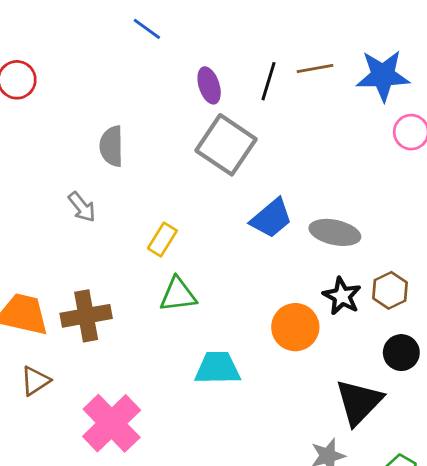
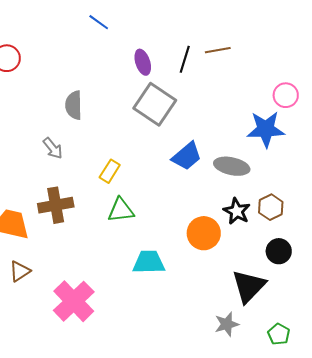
blue star: (383, 76) -> (266, 129), moved
brown cross: (86, 316) -> (56, 205), moved

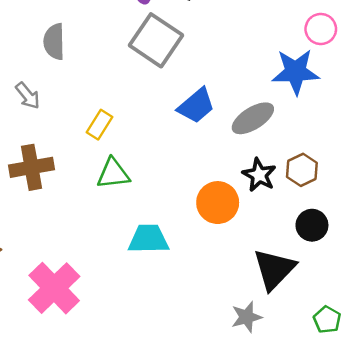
gray ellipse: (232, 166) -> (253, 118), turned -44
green pentagon: (279, 334) -> (327, 320), moved

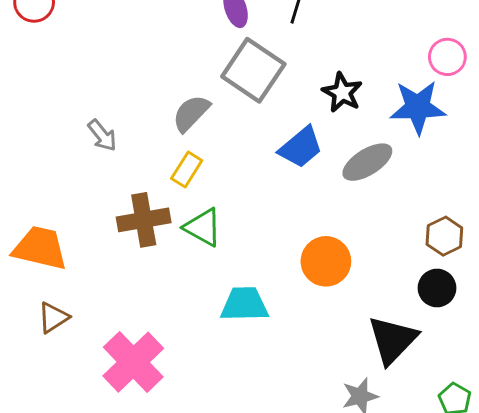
gray semicircle: (54, 42) -> (191, 113), moved, turned 45
brown cross: (32, 167) -> (144, 220), moved
brown hexagon: (302, 170) -> (444, 236), moved
green triangle: (113, 174) -> (203, 227), turned 36
black star: (259, 175) -> (342, 92), moved

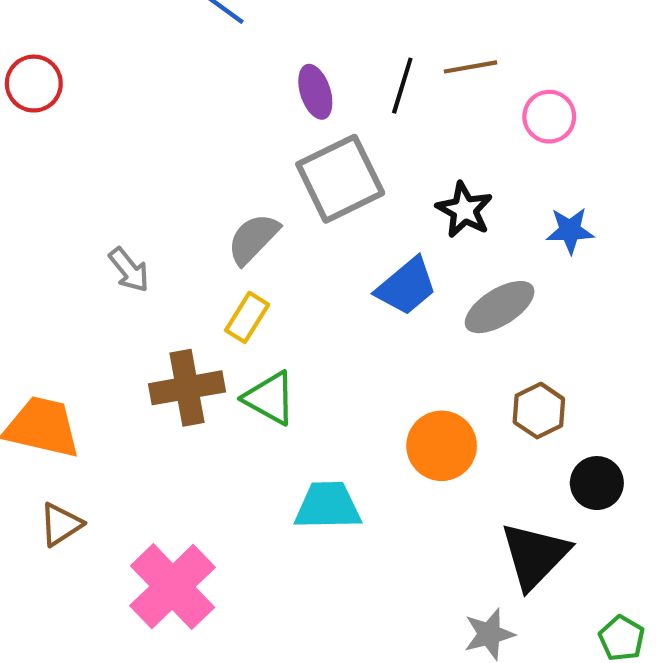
pink circle: (447, 57) -> (549, 117), moved
gray square: (253, 70) -> (340, 179), turned 30
blue star: (418, 107) -> (570, 230), size x0.6
brown hexagon: (444, 236) -> (539, 411), moved

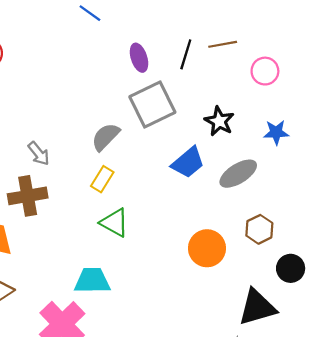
brown cross: (187, 388) -> (28, 196), moved
cyan trapezoid: (328, 506) -> (92, 281), moved
black triangle: (535, 555) -> (257, 307), turned 30

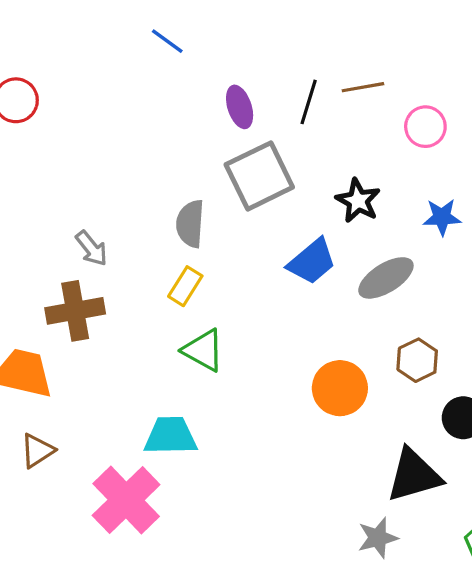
gray semicircle: (106, 137) -> (190, 224), turned -40

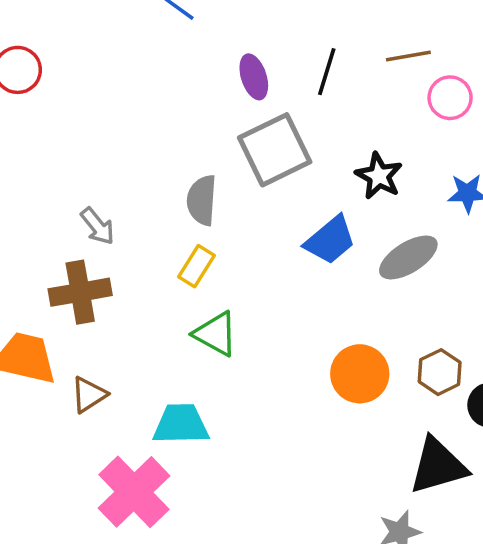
brown line: (363, 87) -> (408, 56), moved
brown hexagon: (417, 360) -> (440, 372), moved
brown triangle: (37, 451) -> (89, 395), moved

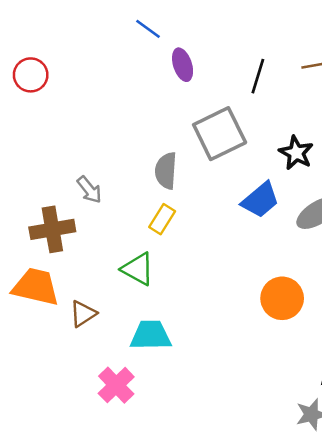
purple ellipse: (254, 77) -> (183, 65), moved
brown cross: (80, 292) -> (52, 229), moved
green triangle: (216, 334) -> (138, 269), moved
pink cross: (134, 492) -> (116, 385), size x0.7

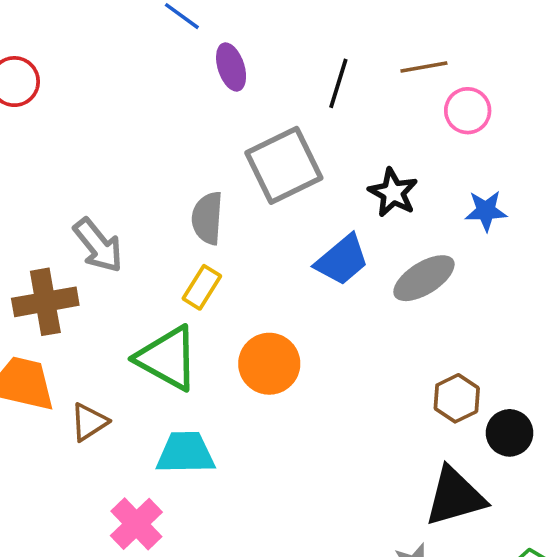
gray arrow: (89, 190) -> (98, 245), size x1.4
green triangle: (138, 269) -> (167, 358), size x1.4
orange circle: (282, 298) -> (269, 364), moved

